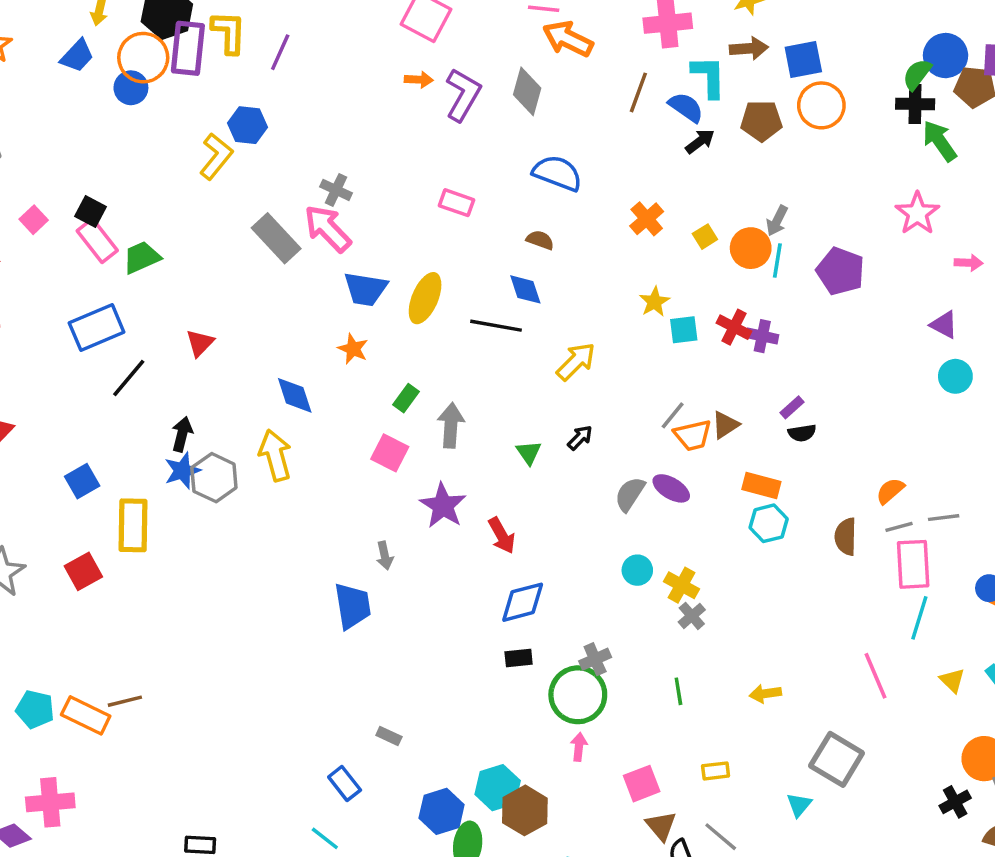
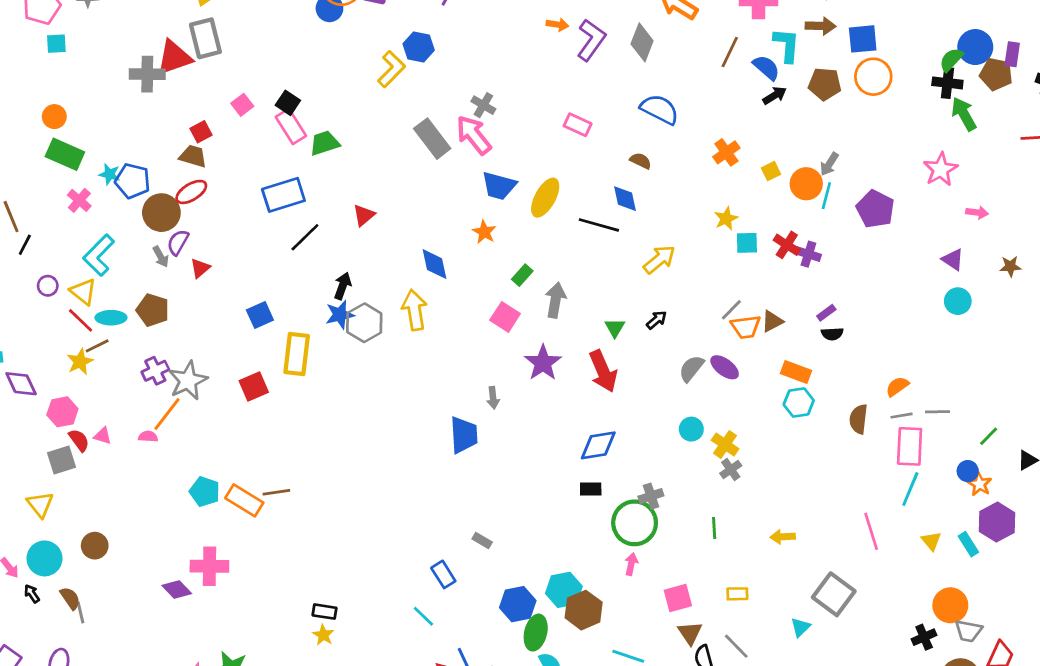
red arrow: (502, 536) -> (603, 371), moved, size x1.4

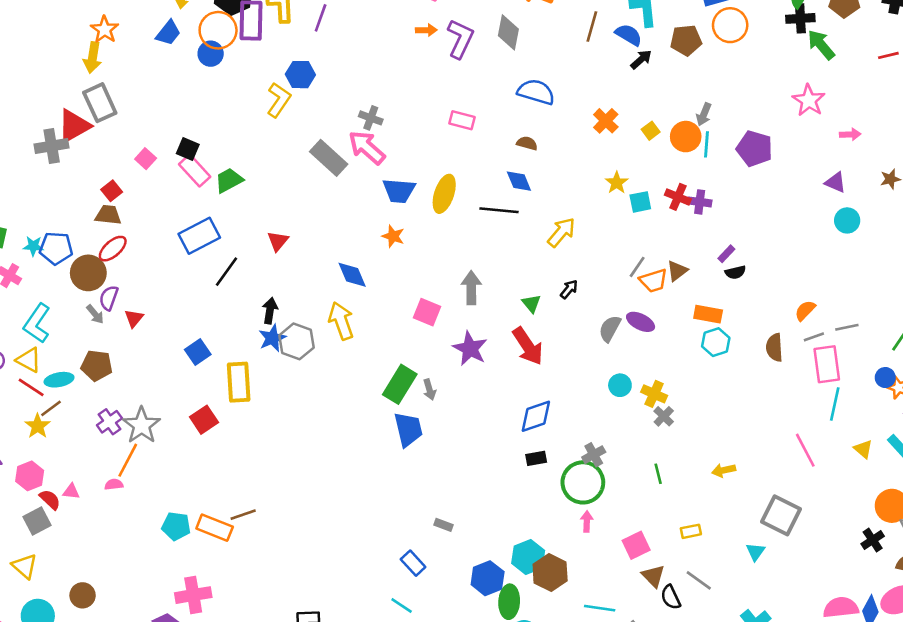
green rectangle: (522, 275) -> (400, 384), moved, size x1.8

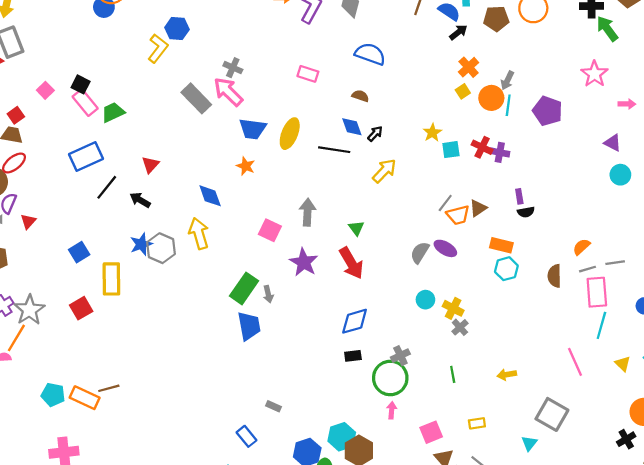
orange cross: (606, 121) -> (469, 67), moved
purple rectangle: (726, 254) -> (519, 196), turned -56
black arrow: (569, 289) -> (375, 134), moved
black arrow: (270, 311) -> (140, 200), moved, turned -72

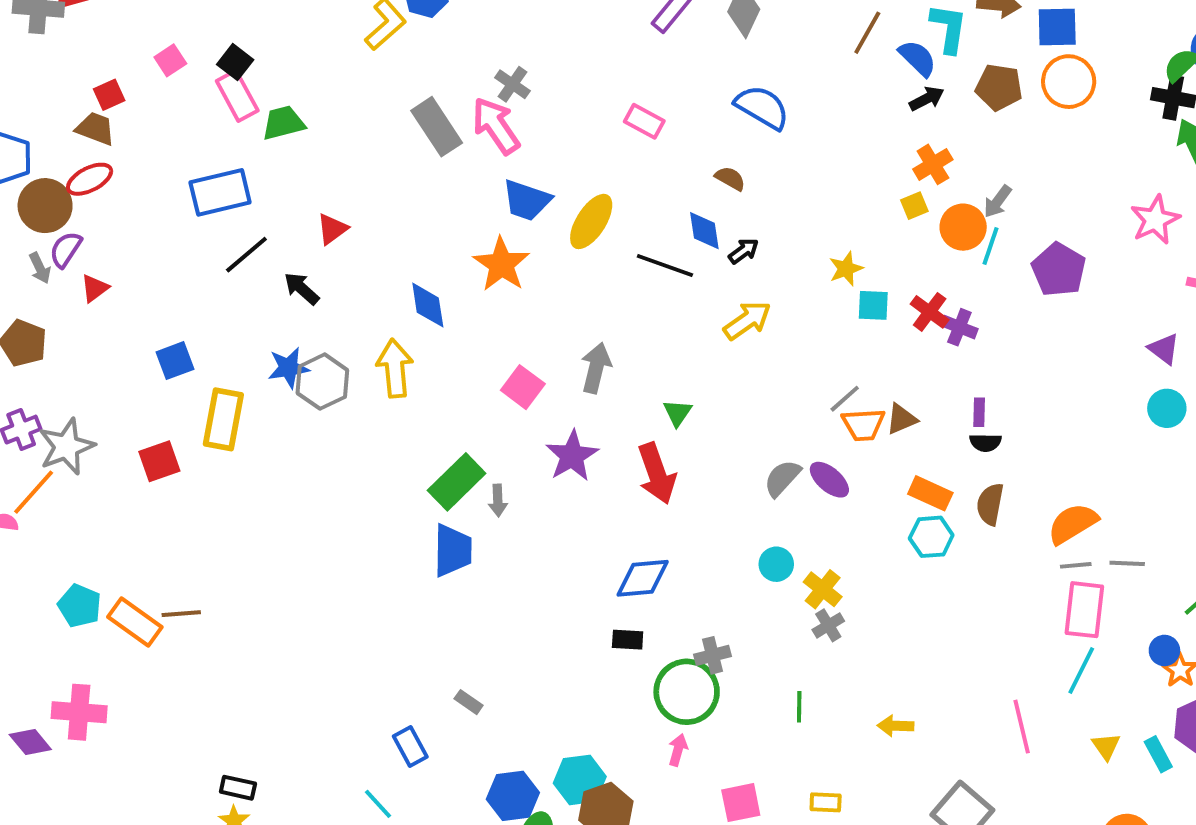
orange star: (246, 166) -> (501, 264), size x1.6
orange semicircle: (581, 247) -> (1073, 524), size x1.5
brown semicircle: (554, 276) -> (990, 504), moved

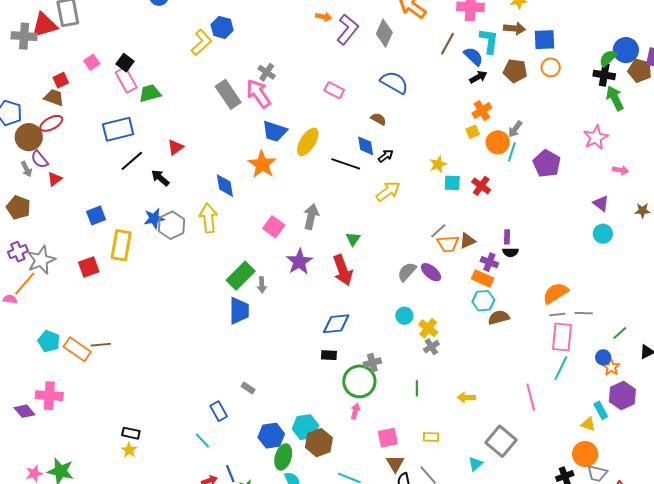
orange circle: (1069, 82) -> (551, 67), size x0.7
purple semicircle: (66, 249) -> (40, 159), turned -72
purple cross: (959, 327) -> (489, 262), moved
brown semicircle: (990, 504) -> (499, 317), moved, turned 65
yellow triangle: (1106, 746) -> (588, 424), moved, turned -35

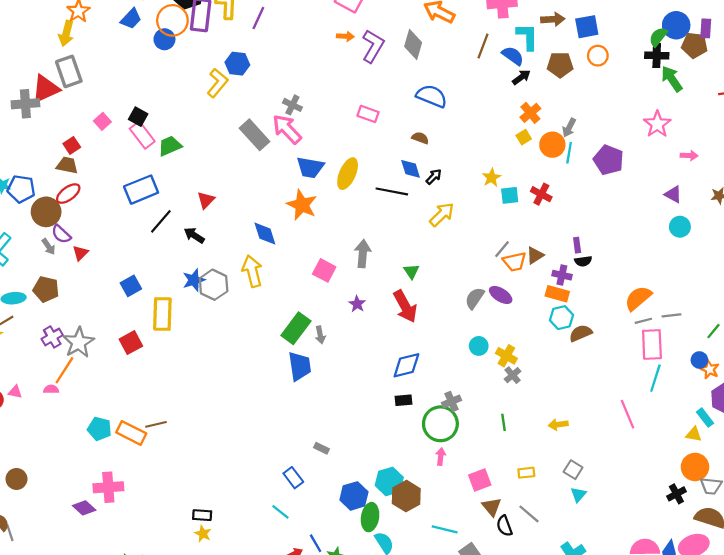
purple star: (299, 262) -> (357, 304), size x0.6
gray square: (501, 441) -> (573, 470), moved, size x0.6

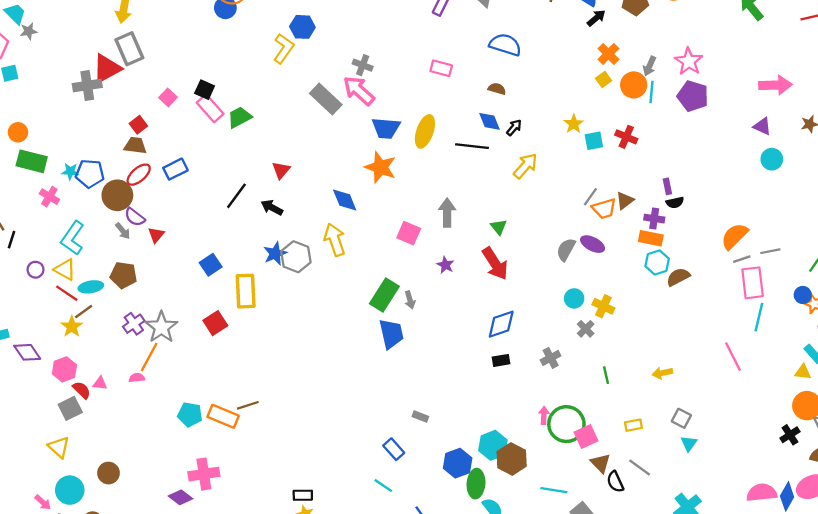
pink star: (657, 124) -> (689, 61), moved
pink arrow: (689, 156) -> (775, 85), size x1.8
blue rectangle: (141, 190) -> (175, 169), moved, size x0.7
gray cross: (513, 375) -> (586, 329), moved
green circle: (440, 424) -> (566, 424), moved

